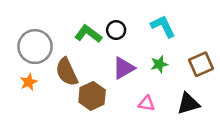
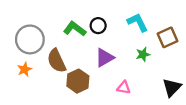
green star: (159, 64) -> (143, 54), moved
brown square: (201, 64) -> (167, 37), moved
black triangle: (188, 104) -> (172, 87), moved, turned -30

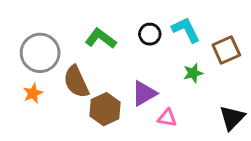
black circle: (98, 26) -> (150, 34), moved
purple triangle: (105, 58) -> (144, 93), moved

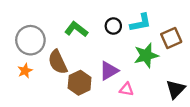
cyan L-shape: (186, 30) -> (141, 23), turned 105
green star: (193, 73) -> (146, 55), size x1.6

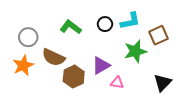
gray circle: (30, 40) -> (28, 37), size x0.7
brown semicircle: (58, 62) -> (53, 57), turned -40
orange star: (25, 71) -> (23, 65), size x1.5

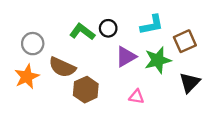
black circle: (105, 24) -> (108, 28), moved
purple triangle: (101, 65) -> (126, 57), moved
black triangle: (163, 83) -> (190, 83), moved

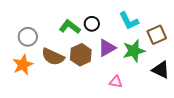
cyan L-shape: (152, 25) -> (129, 21), turned 75
black triangle: (190, 83) -> (161, 70), turned -48
brown hexagon: (86, 90) -> (81, 55), moved

